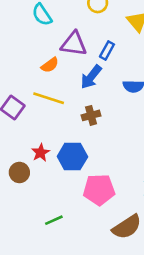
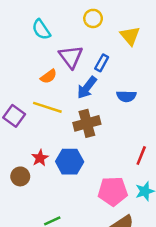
purple triangle: (74, 44) -> (71, 57), turned 45
brown cross: (91, 115) -> (87, 123), size x1.5
pink pentagon: (99, 190) -> (113, 191), moved

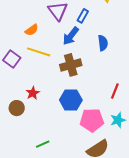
orange semicircle: (49, 76) -> (32, 30), moved
blue semicircle: (126, 96) -> (103, 43), turned -98
blue hexagon: (70, 162) -> (71, 100), moved

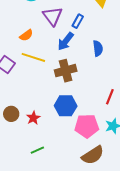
red star: (33, 93) -> (33, 118), moved

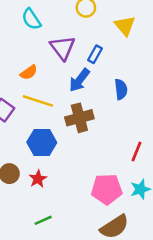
blue hexagon: (66, 106) -> (42, 142), moved

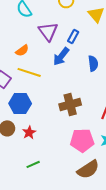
brown cross: (79, 118) -> (70, 104), moved
blue hexagon: (42, 142) -> (20, 103), moved

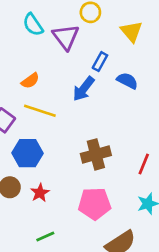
purple triangle: (48, 31) -> (66, 37), moved
blue semicircle: (93, 63) -> (127, 81), moved, turned -56
pink pentagon: (82, 140) -> (95, 204), moved

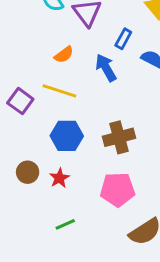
orange semicircle: (30, 81) -> (64, 55), moved
blue arrow: (84, 89) -> (106, 68), turned 112
blue hexagon: (28, 153) -> (67, 136), moved

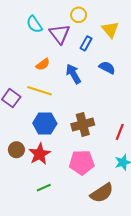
blue rectangle: (123, 39) -> (86, 43), moved
red star: (59, 178) -> (40, 154), size x1.5

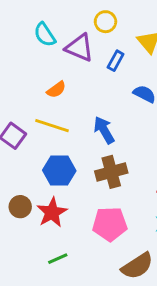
purple triangle: (60, 34) -> (79, 48), turned -30
blue arrow: (73, 74) -> (104, 130), moved

